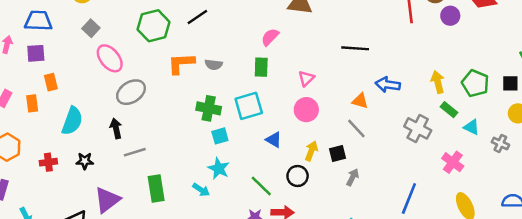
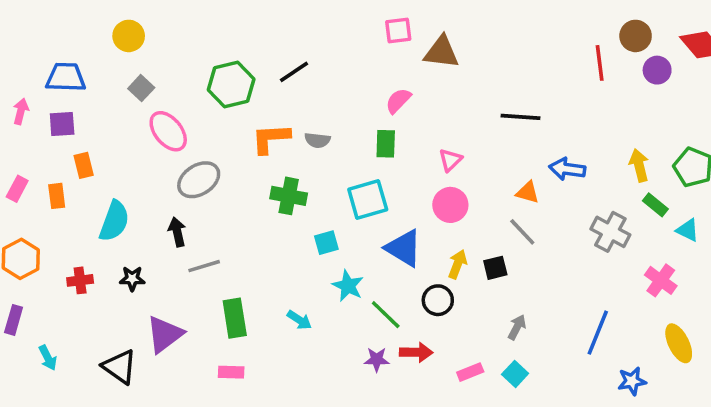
green cross: (209, 108) -> (289, 196), moved
blue triangle: (274, 140) -> (404, 248), size x1.6
cyan star: (219, 168) -> (348, 286), moved
gray arrow: (353, 177) -> (517, 327), moved

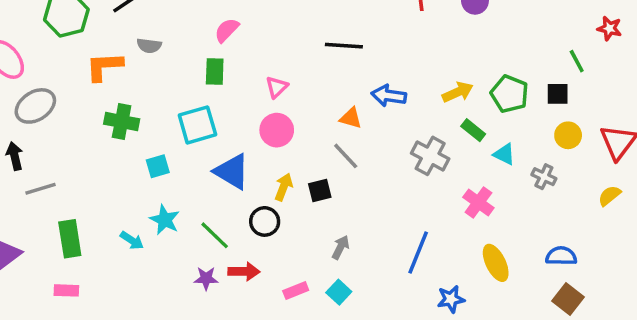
gray semicircle: (317, 140) -> (149, 46), moved
yellow arrow: (639, 165) -> (458, 92), turned 80
cyan star: (348, 286) -> (165, 220), moved

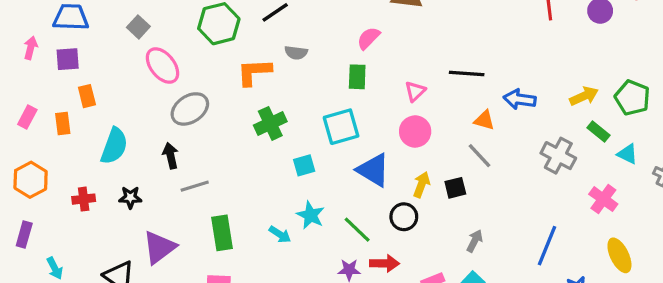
black line: (344, 46) -> (467, 74), moved
green cross: (122, 121) -> (270, 123), turned -36

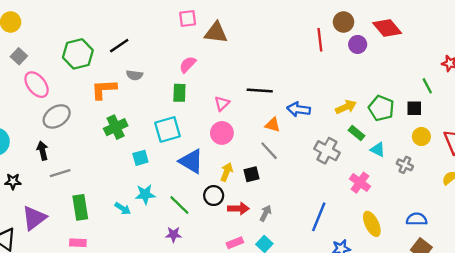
cyan star: (311, 215) -> (145, 194), turned -30
red arrow: (385, 263) -> (238, 209), moved

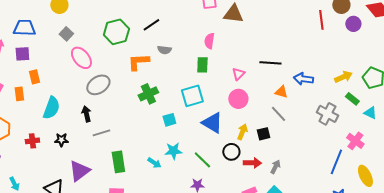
pink semicircle: (188, 65) -> (209, 41), turned -35
blue line: (319, 217) -> (336, 162), moved

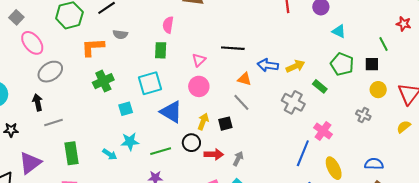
yellow arrow: (343, 77) -> (295, 66), moved
cyan triangle: (370, 113) -> (339, 31), moved
green line: (202, 160) -> (161, 151), turned -60

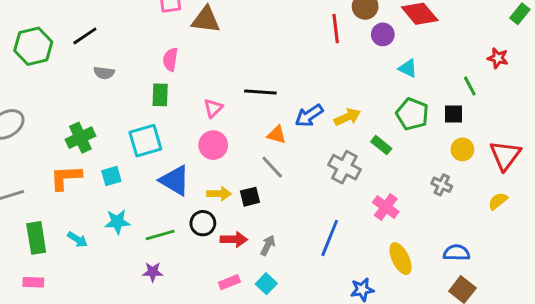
orange L-shape: (93, 47) -> (66, 177), moved
blue arrow: (268, 65) -> (309, 116), turned -42
yellow arrow: (203, 121) -> (219, 194), turned 70
blue line: (303, 153) -> (330, 238), moved
cyan arrow: (110, 154) -> (78, 239), moved

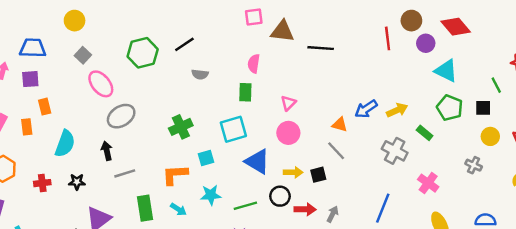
cyan triangle: (408, 68) -> (446, 71), size x1.5
black line: (260, 92) -> (321, 48), moved
orange L-shape: (66, 177) -> (175, 175), moved

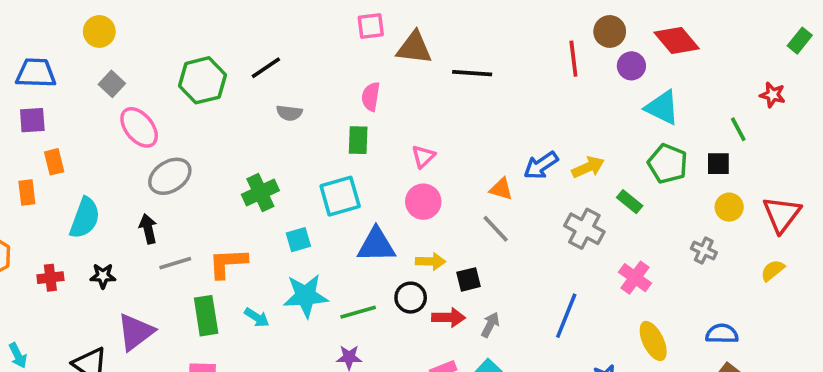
blue triangle: (257, 162) -> (376, 245), turned -32
orange L-shape: (175, 175) -> (228, 263), moved
black square: (318, 175) -> (469, 279), moved
cyan star: (211, 195) -> (306, 296), size x1.4

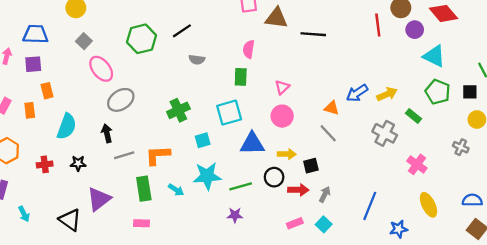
blue line: (566, 316) -> (370, 206), moved

